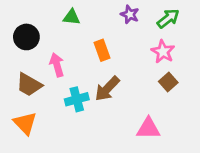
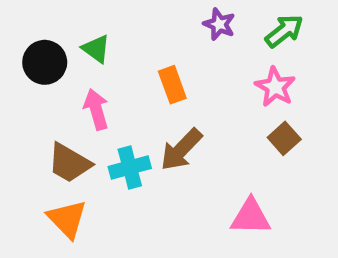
green triangle: (71, 17) -> (96, 49), moved, turned 30
brown trapezoid: (29, 85) -> (69, 163), moved
orange triangle: (25, 123) -> (67, 219), moved

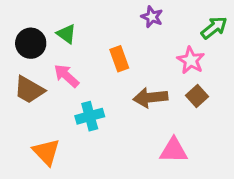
green arrow: (284, 31) -> (214, 28), moved
pink arrow: (96, 109) -> (66, 76), turned -32
brown arrow: (181, 150) -> (150, 98), moved, turned 40
brown trapezoid: (69, 163) -> (29, 90), moved

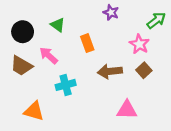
green triangle: (66, 34) -> (58, 25), moved
orange triangle: (46, 152) -> (34, 111), turned -30

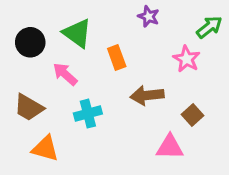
green triangle: (58, 25) -> (77, 33), size x1.5
brown trapezoid: (21, 66) -> (29, 108), moved
brown square: (144, 70) -> (193, 115), moved

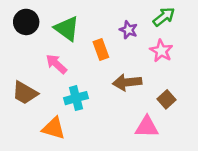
purple star: (149, 16) -> (128, 30), moved
green arrow: (209, 27) -> (164, 17), moved
black circle: (30, 42) -> (26, 22), moved
orange triangle: (45, 148) -> (54, 128), moved

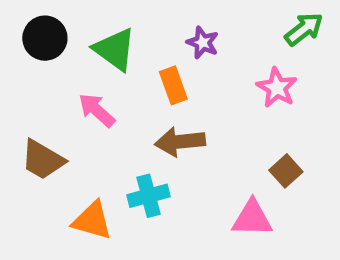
green arrow: (164, 17) -> (304, 29), moved
purple star: (128, 30) -> (203, 43), moved
brown arrow: (127, 82) -> (180, 142), moved
cyan cross: (76, 98) -> (149, 196), moved

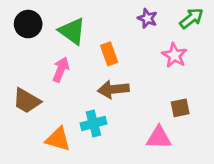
purple star: (203, 43) -> (147, 18), moved
pink arrow: (97, 110) -> (61, 69), turned 70
brown square: (286, 171) -> (180, 108), turned 30

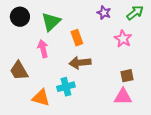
green triangle: (72, 31) -> (51, 22), turned 40
pink arrow: (61, 69) -> (43, 49), turned -36
brown trapezoid: (27, 101) -> (19, 71), turned 30
pink triangle: (159, 138) -> (123, 97), moved

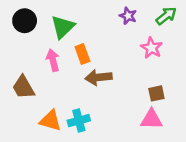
orange rectangle: (77, 38) -> (82, 54), moved
cyan cross: (66, 87) -> (79, 121), moved

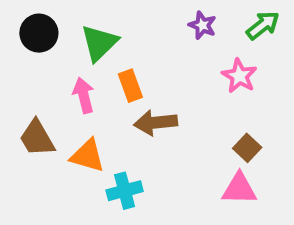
brown square: (156, 93) -> (247, 148), turned -35
orange triangle: (50, 121) -> (88, 156), moved

